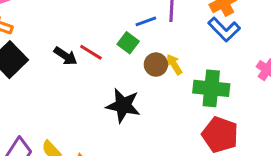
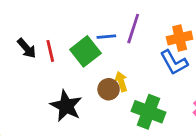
green square: (128, 43) -> (85, 51), size x1.5
red line: (91, 52) -> (50, 51), turned 30
brown circle: (156, 65) -> (109, 89), moved

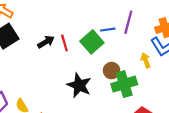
black arrow: (27, 48) -> (46, 42), turned -77
yellow arrow: (121, 82) -> (146, 60), moved
green cross: (148, 112) -> (124, 84), moved, turned -35

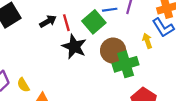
brown circle: (112, 71) -> (113, 51), size x1.5
black star: (79, 85) -> (74, 47), moved

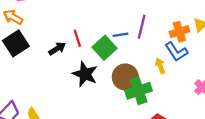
red line: (66, 23) -> (77, 38), moved

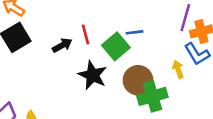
purple line: (142, 27) -> (185, 18), moved

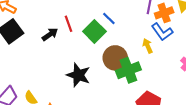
blue line: (135, 32) -> (109, 18), turned 56
black star: (93, 75) -> (78, 75), moved

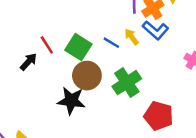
blue line: (109, 18) -> (111, 43), moved
yellow arrow: (148, 46) -> (132, 37), moved
brown circle: (115, 58) -> (87, 76), moved

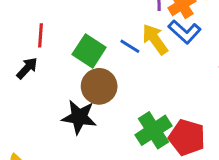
yellow arrow: (132, 37) -> (155, 39), size x1.5
red line: (47, 45) -> (41, 35), moved, turned 36
green cross: (127, 83) -> (154, 130), moved

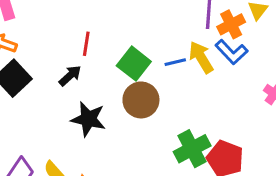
blue line: (130, 46) -> (175, 62), turned -50
black star: (79, 117) -> (88, 119), moved

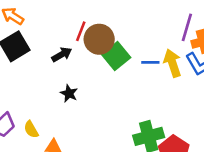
brown circle: (141, 100) -> (99, 39), moved
black star: (88, 119) -> (69, 93), size x0.6

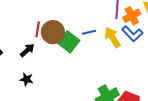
blue line: (150, 62) -> (89, 32), moved
black star: (69, 93) -> (27, 79), moved

